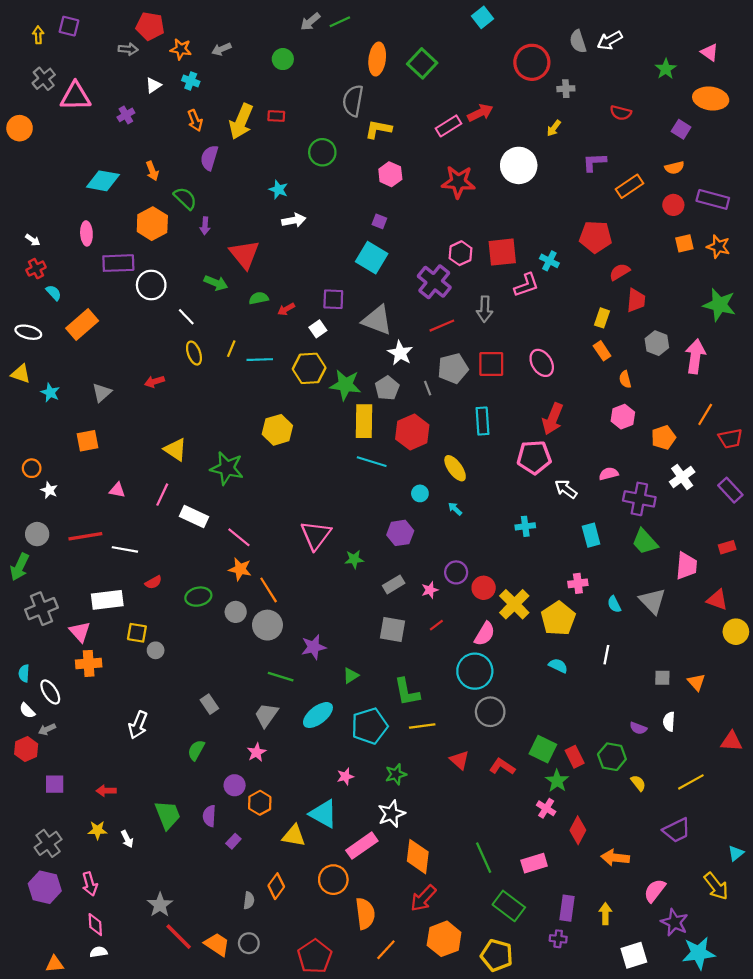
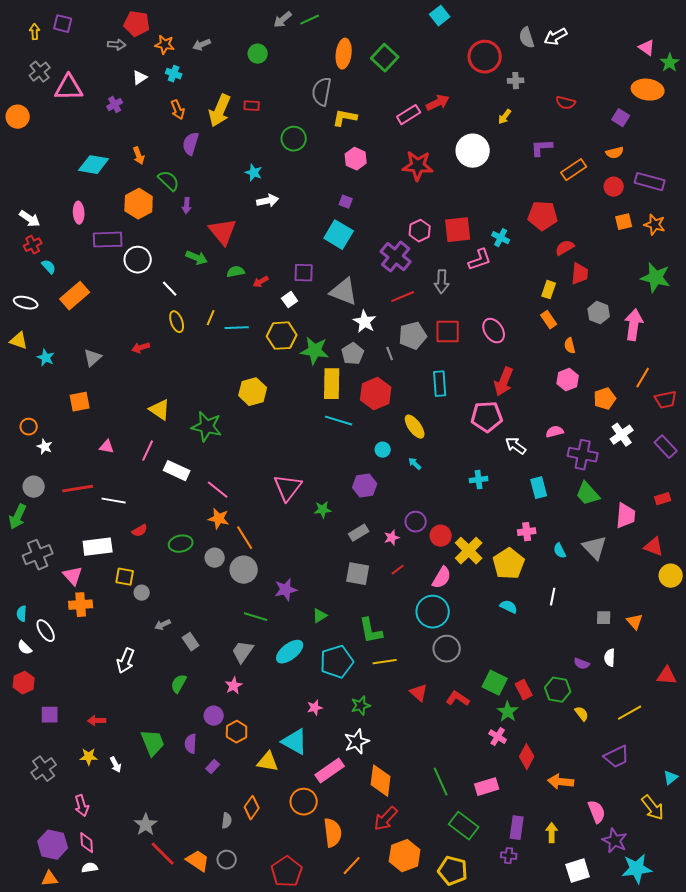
green star: (666, 69) -> (670, 63), moved
white arrow: (33, 240) -> (30, 219), size x1.5
gray arrow: (47, 729) -> (163, 625), moved
purple hexagon: (45, 887) -> (53, 845), moved
pink semicircle: (655, 891) -> (597, 812), turned 120

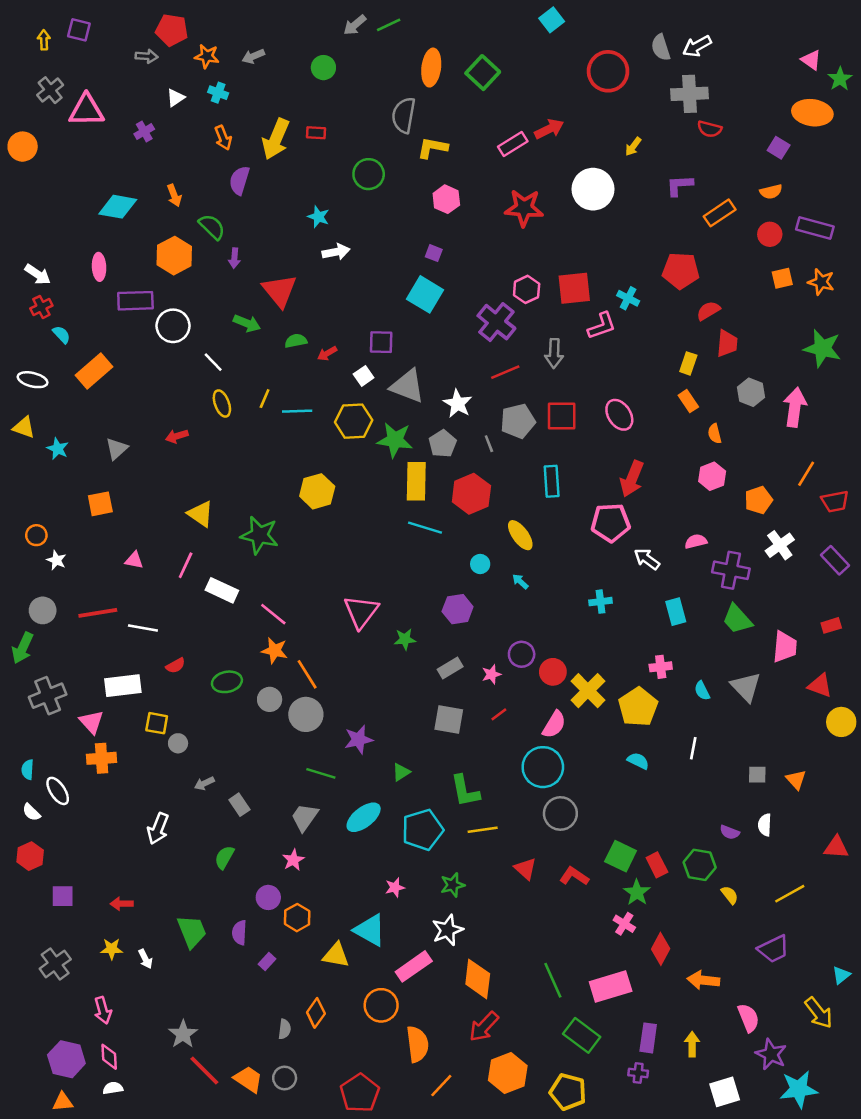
gray cross: (516, 81) -> (690, 94), moved, size x1.8
gray triangle: (344, 292) -> (407, 386), moved
pink rectangle: (487, 787) -> (611, 986), size x1.4

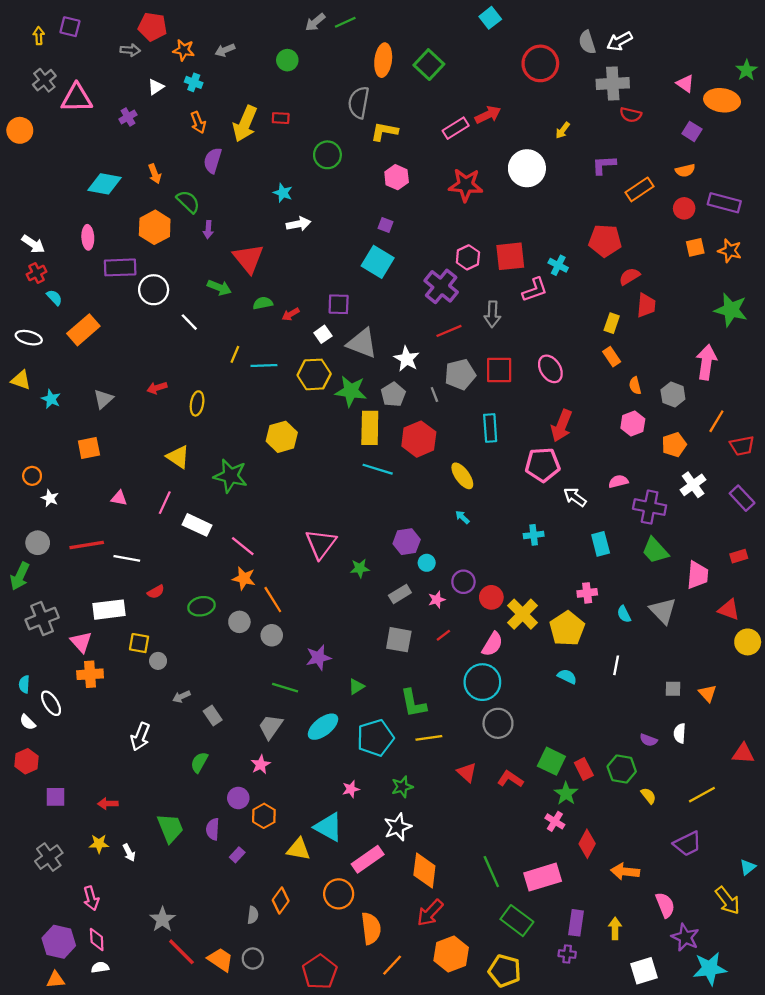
pink triangle: (811, 60) -> (685, 84), moved
gray hexagon: (751, 392) -> (673, 394), moved
yellow ellipse: (222, 404) -> (197, 403), moved, turned 30
cyan circle: (480, 564) -> (427, 563), moved
gray circle: (306, 714) -> (272, 635), size x0.7

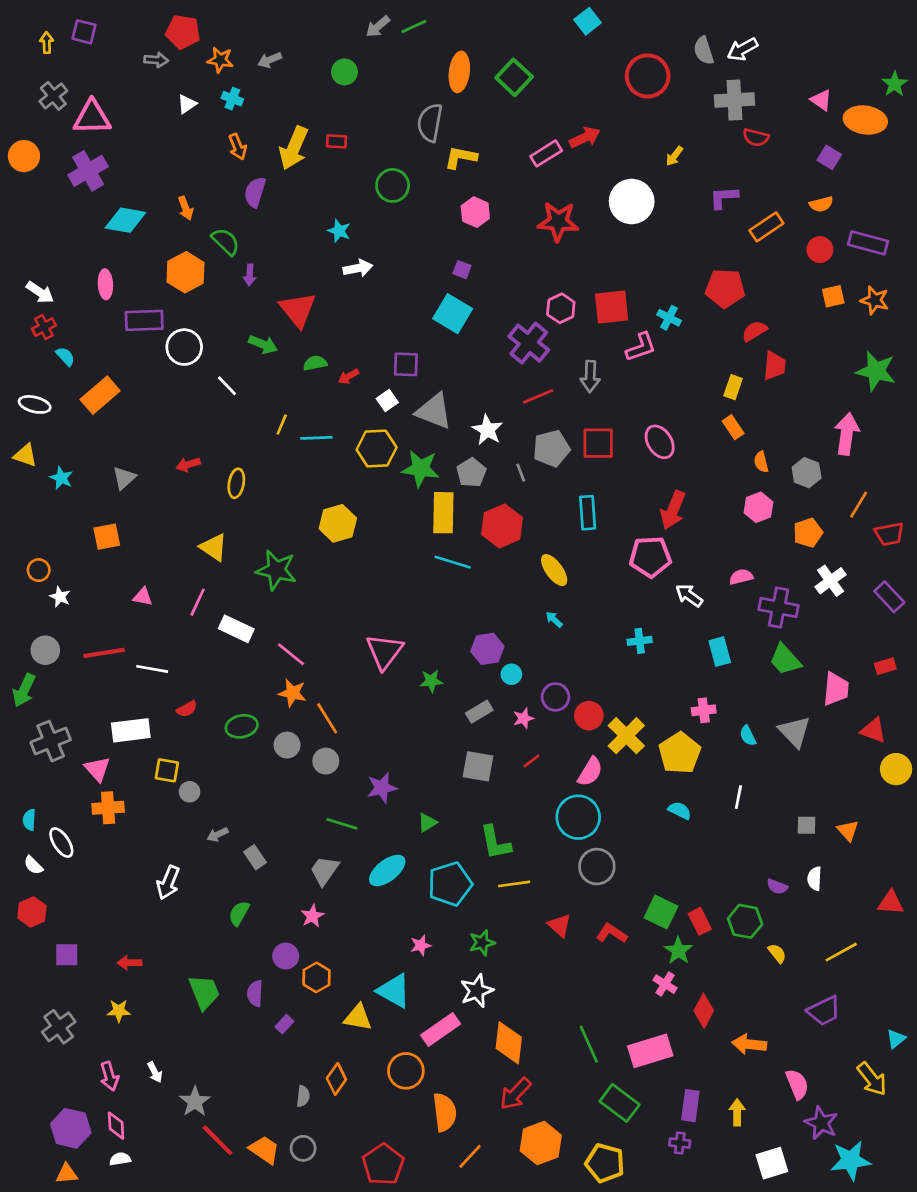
purple cross: (128, 117) -> (88, 171), moved, size x1.8
white arrow: (129, 853) -> (155, 1072), moved

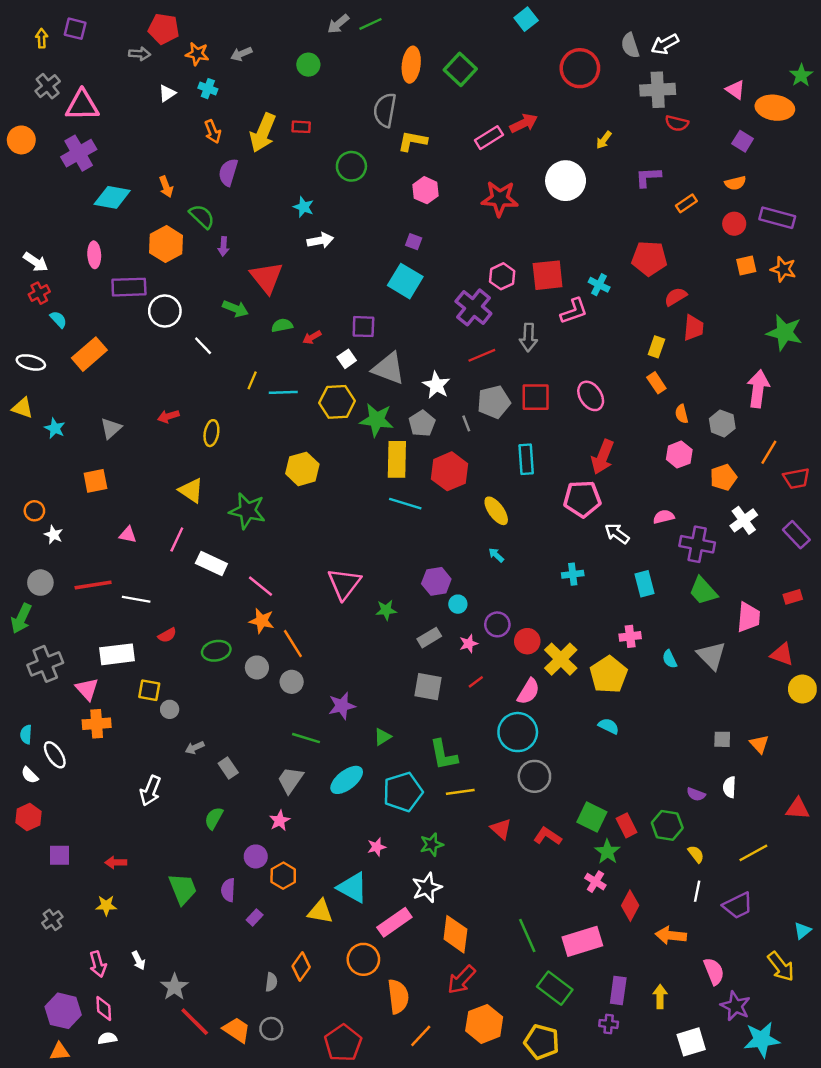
orange rectangle: (766, 227) -> (686, 203), size x0.7
white line: (738, 797) -> (697, 891), moved
gray cross: (59, 1027) -> (52, 920), size x0.7

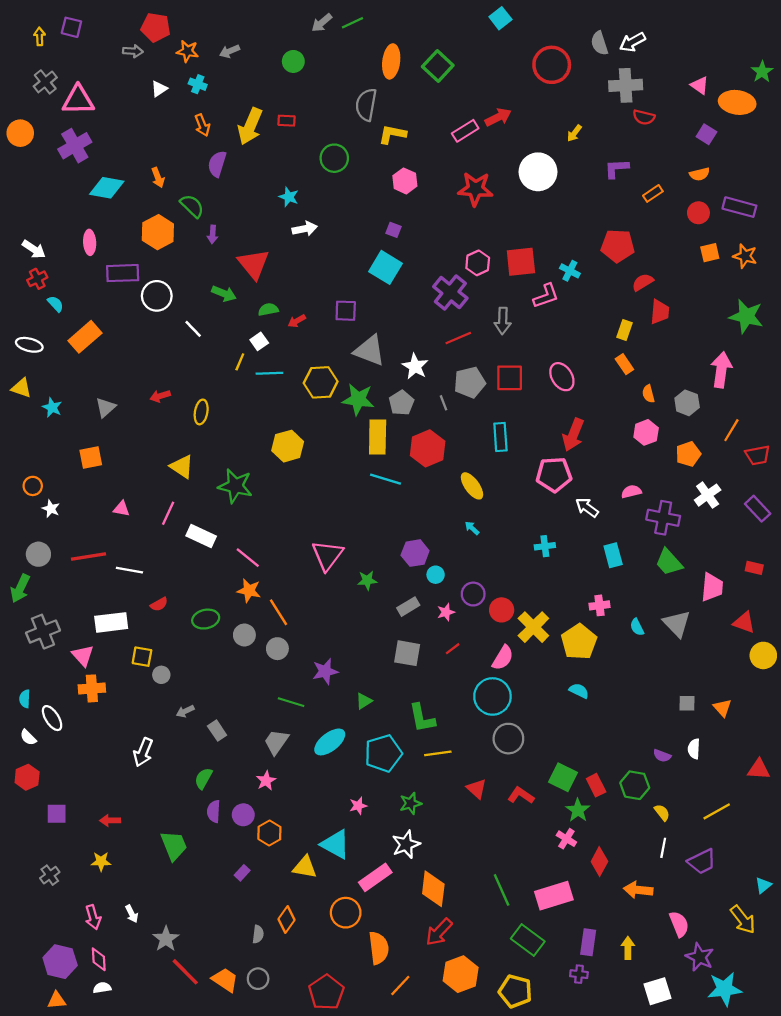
white square: (347, 359) -> (259, 341), moved
red rectangle: (793, 597) -> (754, 568), turned 30
purple semicircle: (228, 890) -> (214, 811), moved

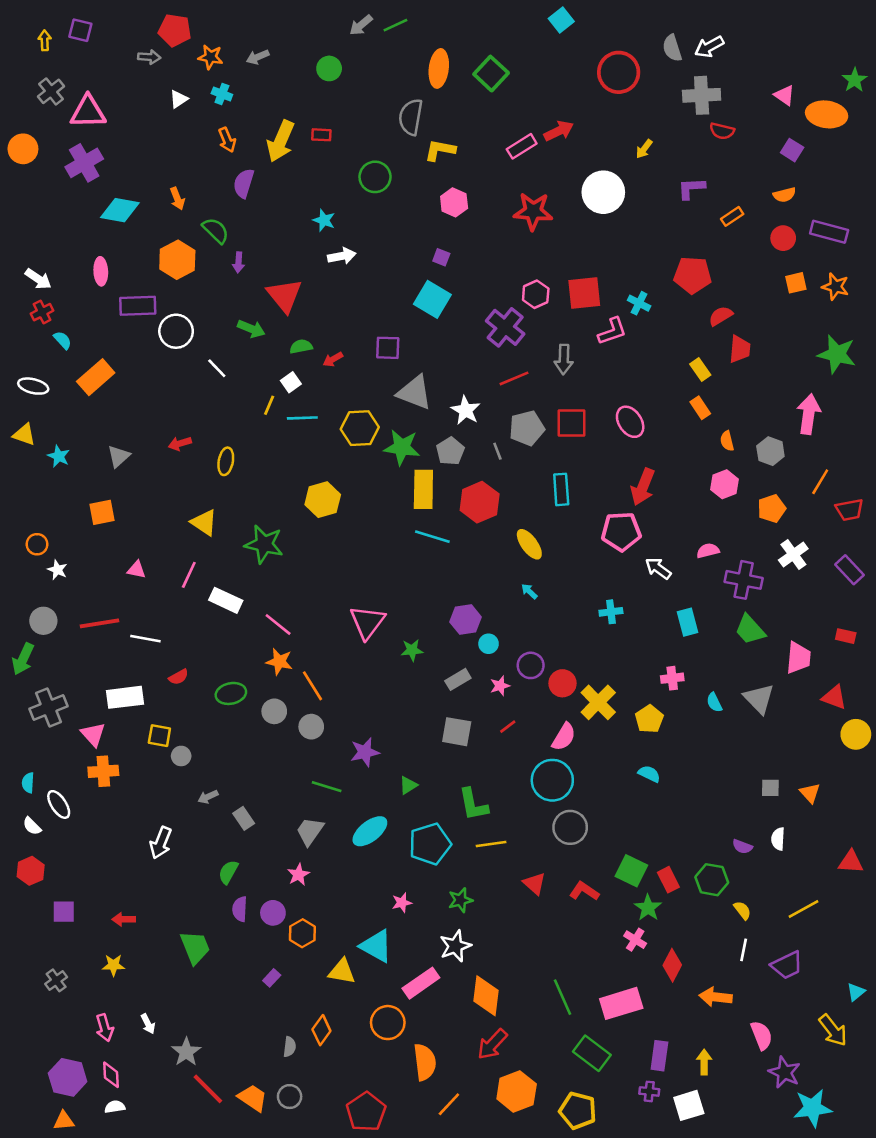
yellow rectangle: (624, 330) -> (700, 369), turned -54
yellow pentagon: (579, 642) -> (649, 719), size x0.7
white square: (657, 991) -> (689, 1105), moved

